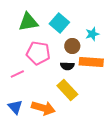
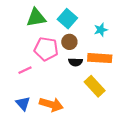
brown circle: (72, 46) -> (69, 42), moved
yellow rectangle: (67, 90) -> (95, 86), moved

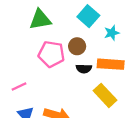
cyan square: (67, 19) -> (88, 16), moved
pink line: (25, 70) -> (19, 87), moved

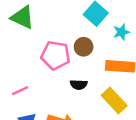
green triangle: (40, 19) -> (22, 17), moved, turned 35
black semicircle: (84, 69) -> (79, 85), moved

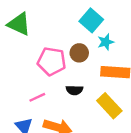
cyan star: (121, 32) -> (106, 42), moved
pink line: (20, 91) -> (37, 97), moved

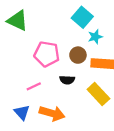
brown circle: (79, 53) -> (78, 55), moved

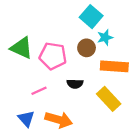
green triangle: (18, 21) -> (22, 48), moved
brown circle: (78, 55) -> (87, 48), moved

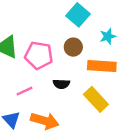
cyan star: (105, 37) -> (108, 36), moved

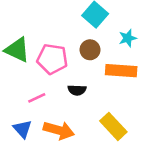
yellow rectangle: (96, 99) -> (113, 126), moved

